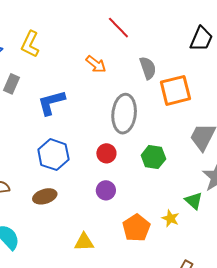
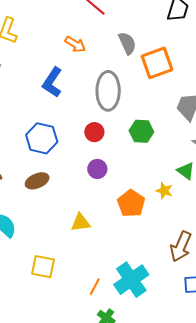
blue L-shape: (51, 102) -> (52, 82), moved, turned -36

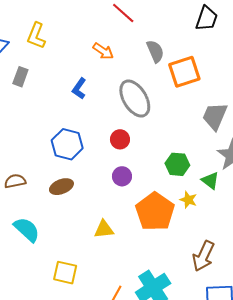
blue L-shape: (52, 82) -> (79, 88), size x0.7
gray ellipse: (108, 91) -> (135, 99), turned -33
green hexagon: (141, 131) -> (177, 164), moved
orange pentagon: (131, 203) -> (155, 212), size x1.4

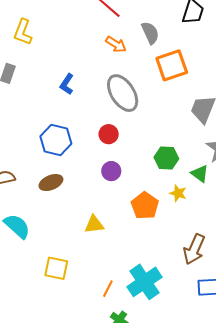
orange arrow: (103, 51) -> (116, 44), moved
gray semicircle: (155, 51) -> (150, 33), moved
orange pentagon: (155, 212) -> (145, 206), size x0.7

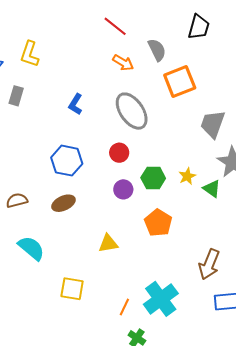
green hexagon: (166, 158) -> (153, 178), moved
yellow star: (178, 193) -> (187, 176), moved, turned 30

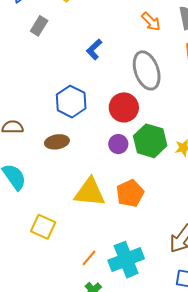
red circle: (119, 153) -> (124, 107), size x1.5
green hexagon: (153, 178) -> (150, 141), size x1.4
orange pentagon: (158, 223) -> (130, 193), moved
yellow triangle: (108, 243) -> (90, 192), size x1.6

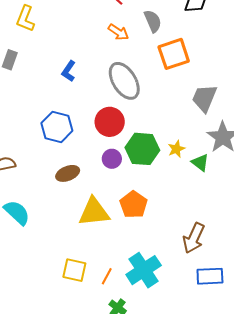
brown ellipse: (57, 142) -> (68, 173), moved
yellow square: (43, 227) -> (74, 270), moved

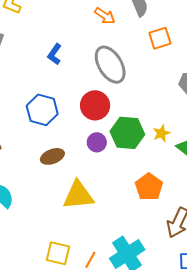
orange square: (174, 54) -> (160, 38), size x0.7
orange pentagon: (134, 205) -> (149, 187), moved

